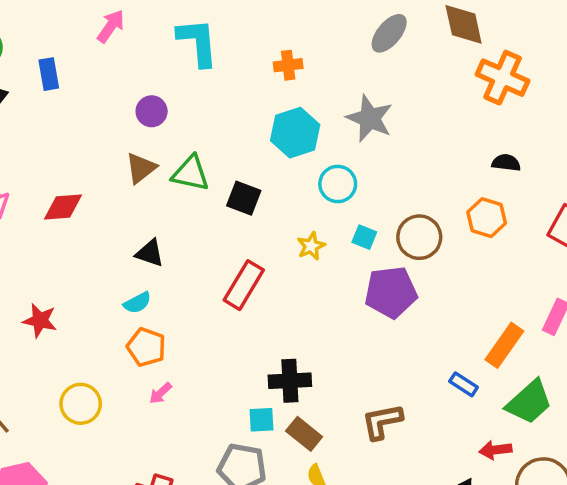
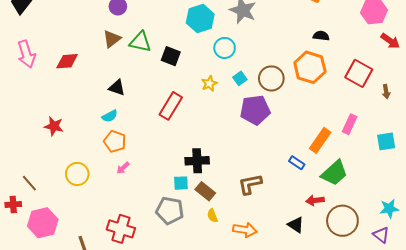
orange hexagon: (487, 218) -> (310, 67), size x1.4
cyan square: (364, 237) -> (240, 78), turned 32

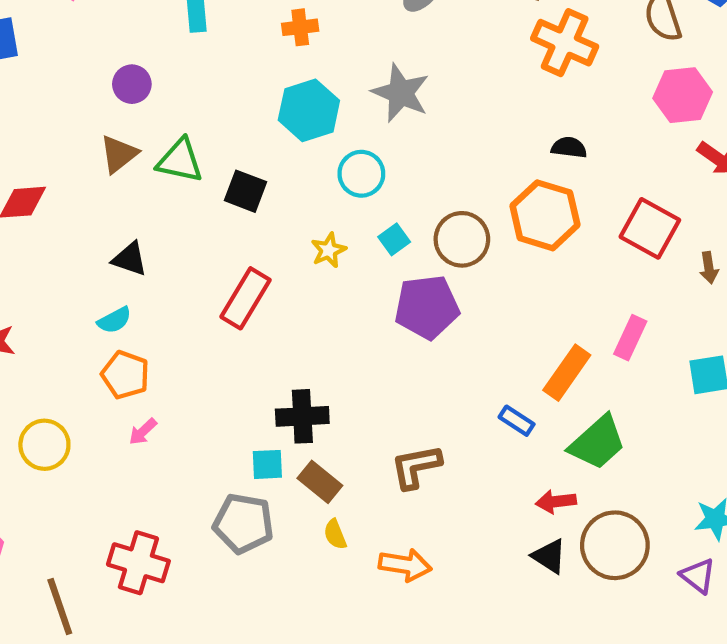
black triangle: (296, 225) -> (549, 556), moved

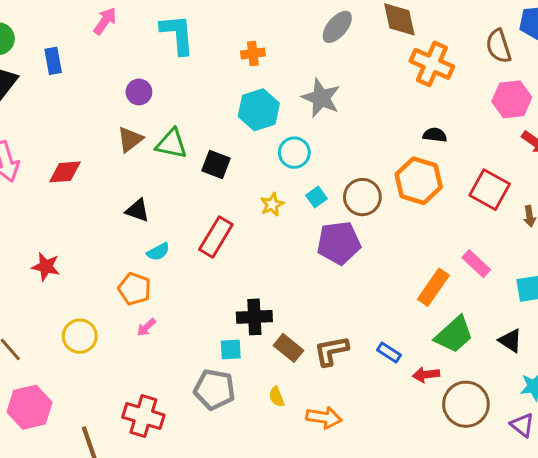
cyan semicircle: (114, 320) -> (158, 252), moved
pink rectangle: (630, 338) -> (476, 264), turned -72
blue rectangle: (517, 421) -> (389, 352), moved
brown rectangle: (320, 482) -> (288, 348), moved
black triangle: (549, 556) -> (510, 341), moved

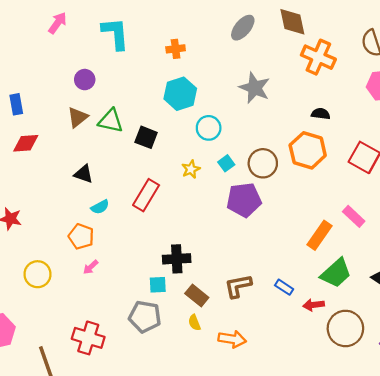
blue rectangle: (53, 61) -> (16, 104), moved
gray star: (321, 98) -> (255, 88), moved
brown rectangle: (288, 348) -> (197, 295), moved

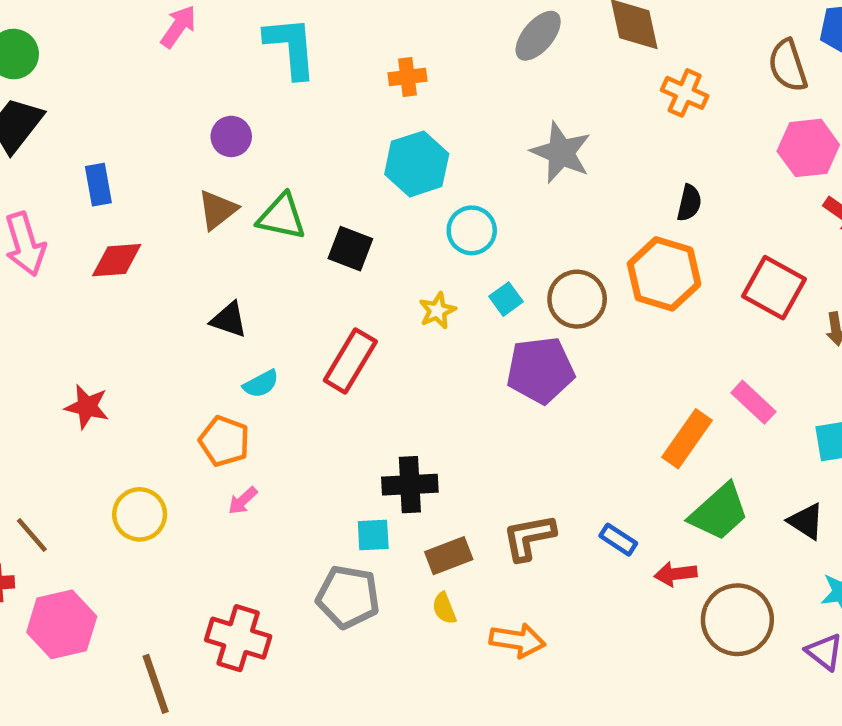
orange cross: (318, 57) -> (685, 93), size x0.7
black semicircle: (321, 114) -> (689, 203), turned 96
brown rectangle: (197, 295) -> (449, 556), turned -60

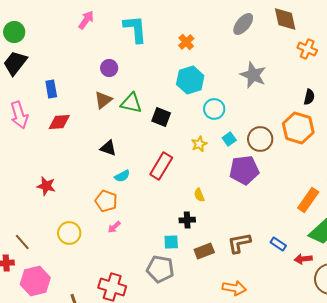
orange cross: (408, 77) -> (186, 42), turned -35
black cross: (410, 485) -> (187, 220), size x0.7
yellow semicircle: (444, 608) -> (199, 195), moved

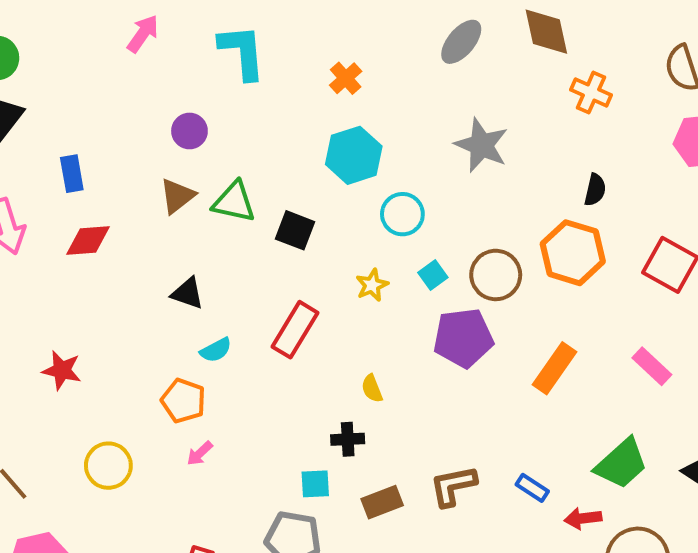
orange rectangle: (308, 200) -> (555, 368), moved

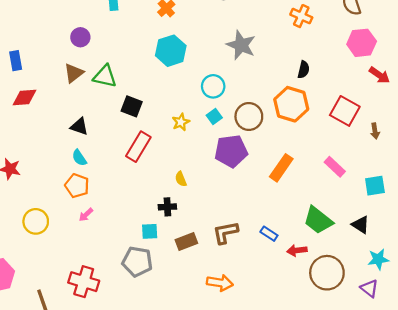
cyan circle: (402, 214) -> (213, 86), moved
black square: (295, 230) -> (132, 106), moved
cyan semicircle: (216, 350) -> (79, 158), moved, turned 84
green trapezoid: (621, 464) -> (318, 220), turned 80

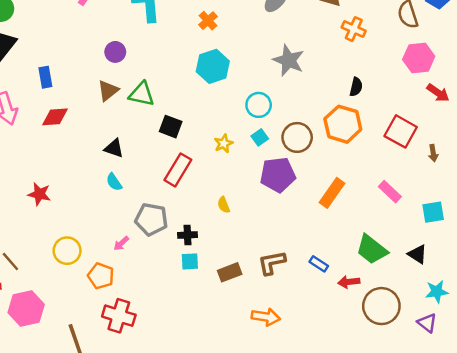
orange pentagon: (77, 186) -> (101, 276), moved
black cross: (167, 207) -> (187, 235), moved
gray pentagon: (137, 262) -> (151, 219), moved

